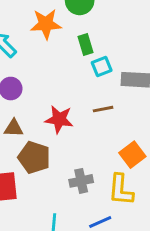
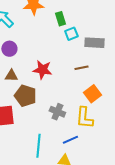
brown line: (103, 109) -> (81, 68), moved
gray cross: (81, 181) -> (57, 112), turned 35

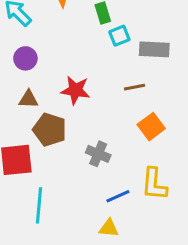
yellow L-shape: (84, 118) -> (154, 184), moved
cyan line: (38, 146) -> (39, 205), moved

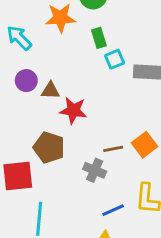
brown line: (135, 87) -> (113, 149), moved
brown triangle: (28, 99) -> (50, 91), moved

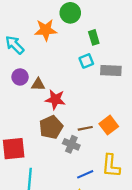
green rectangle: (99, 38) -> (94, 37), moved
brown pentagon: (49, 147) -> (51, 127), moved, turned 30

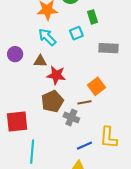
cyan arrow: (15, 45) -> (47, 37), moved
cyan square: (86, 61) -> (76, 33), moved
purple circle: (20, 77) -> (15, 54), moved
orange square: (109, 125) -> (97, 86), moved

